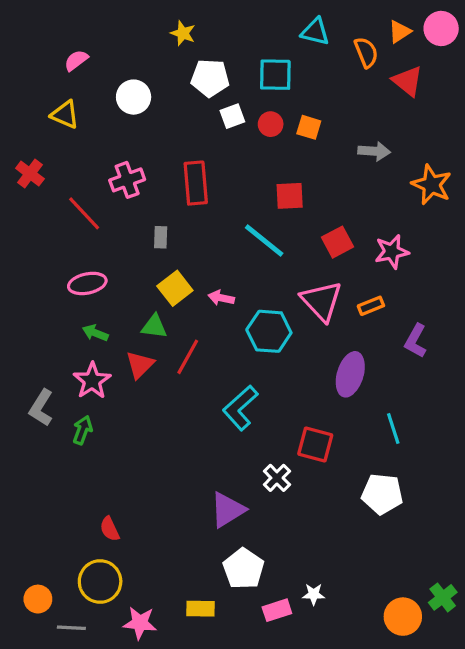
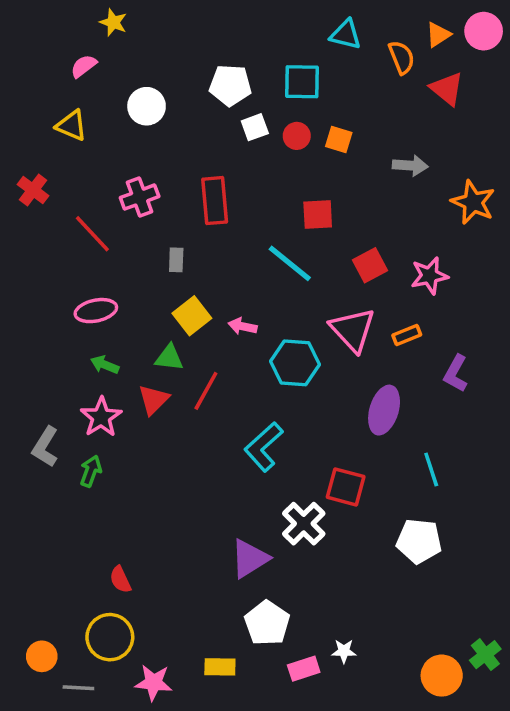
yellow star: (183, 33) -> (113, 22), moved
white cross: (277, 478) -> (304, 524), size x1.4

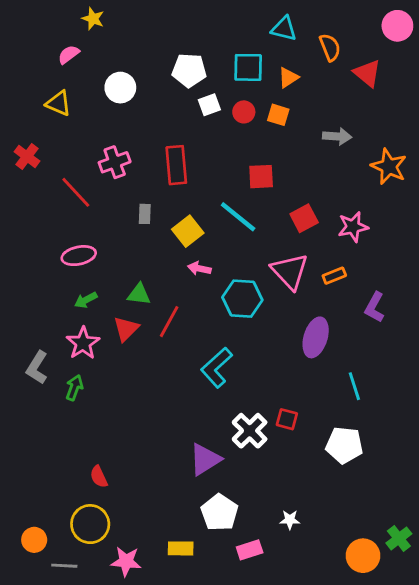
orange triangle: (438, 35) -> (288, 77), moved
yellow square: (192, 316) -> (188, 231), moved
green arrow: (105, 365) -> (86, 300), turned -50
red square: (346, 487) -> (287, 419), moved, size x0.7
white star: (344, 651) -> (290, 520), moved

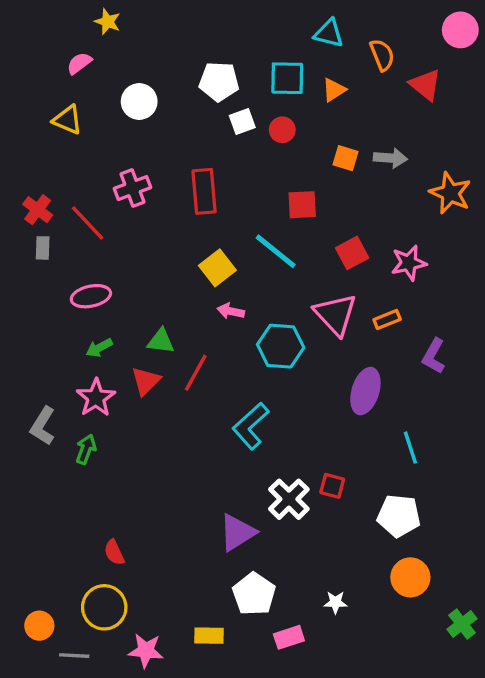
orange square: (278, 115) -> (345, 158), moved
red cross: (27, 156) -> (38, 210), moved
gray rectangle: (145, 214) -> (43, 248), moved
orange circle: (363, 556) -> (410, 577), moved

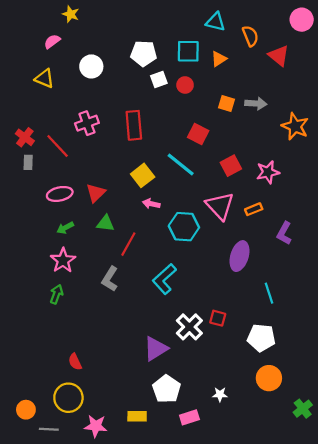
red square: (302, 205) -> (198, 134), turned 30
red triangle: (146, 381) -> (96, 193), moved
gray L-shape: (43, 426) -> (110, 279), moved

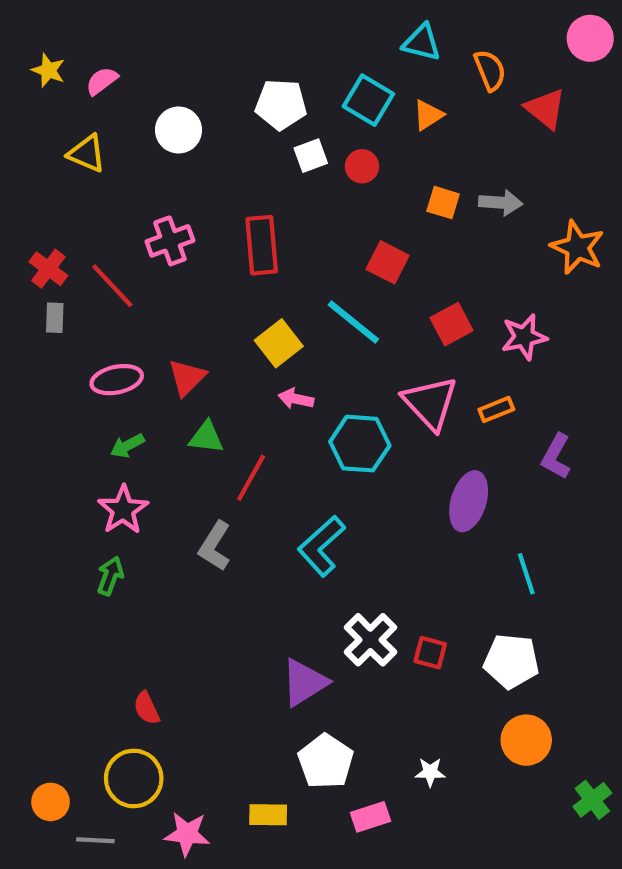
yellow star: (71, 14) -> (48, 70), moved
cyan square: (188, 51) -> (368, 100), turned 30
red square: (218, 318) -> (430, 653), moved

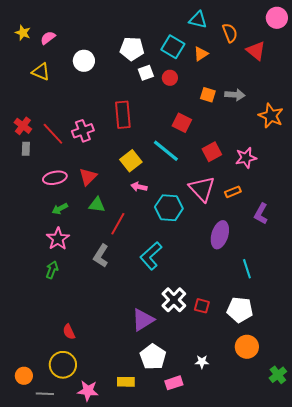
pink cross: (170, 241) -> (83, 131), moved

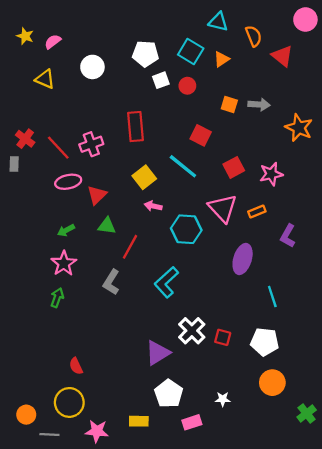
gray rectangle: (26, 149) -> (14, 164), moved
pink ellipse: (55, 178) -> (68, 182), moved

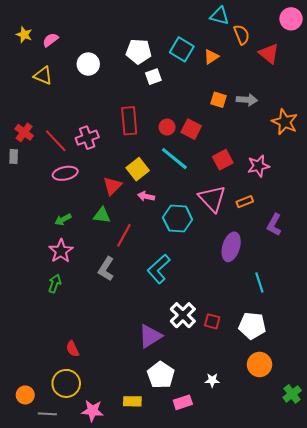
cyan triangle: (218, 22) -> (220, 16), moved
red circle: (187, 86) -> (167, 127), moved
red triangle: (97, 195) -> (112, 186), moved

